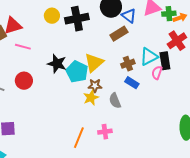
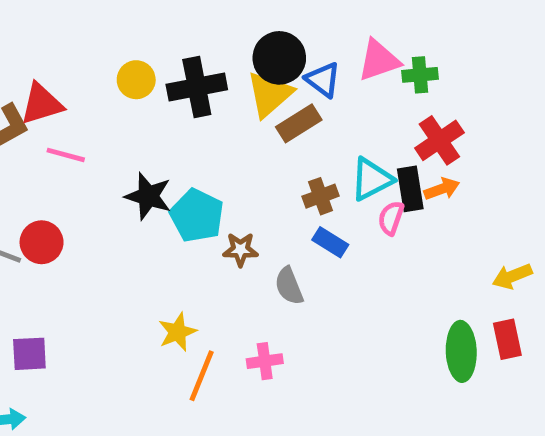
orange arrow: (180, 18) -> (442, 189), moved
yellow triangle: (94, 63) -> (270, 94), moved
red circle: (24, 81) -> (42, 242), moved
yellow star: (91, 98) -> (177, 332), moved

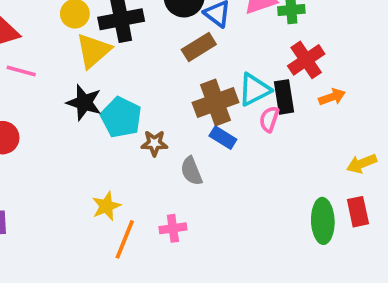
yellow triangle: (270, 94) -> (93, 51), moved
orange arrow: (442, 189) -> (332, 97), moved
brown cross: (321, 196) -> (215, 102), size x1.6

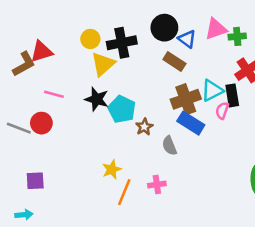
brown rectangle: (199, 47) -> (174, 62), turned 65
pink line: (21, 71) -> (54, 94), moved
blue rectangle: (223, 138) -> (191, 123), size x1.5
brown star: (154, 143) -> (144, 127), turned -30

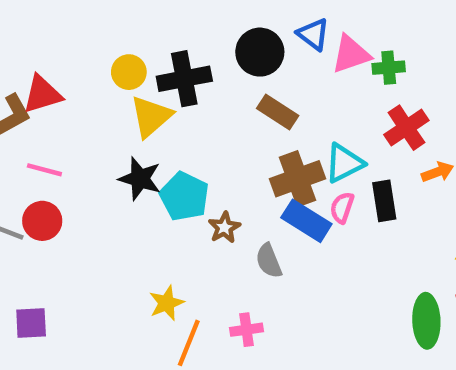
blue triangle: (187, 39) -> (313, 34), moved
pink line: (54, 94) -> (44, 170), moved
black rectangle: (232, 95) -> (384, 201), moved
pink semicircle: (222, 111) -> (342, 208), moved

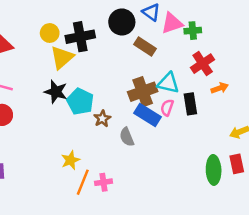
brown rectangle: (278, 112) -> (145, 46), moved
cyan triangle: (344, 163) -> (168, 83), turned 40
pink cross: (247, 330) -> (103, 182), moved

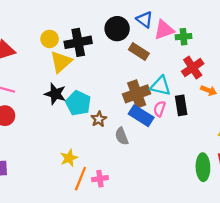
orange arrow: (220, 88) -> (209, 90), turned 42

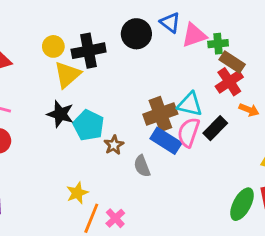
brown rectangle: (139, 52) -> (232, 62), moved
black rectangle: (181, 105) -> (215, 128), turned 54
pink semicircle: (159, 109) -> (188, 132), size x1.5
green ellipse: (203, 167) -> (242, 204), turned 30
pink cross: (100, 179) -> (115, 218), turned -35

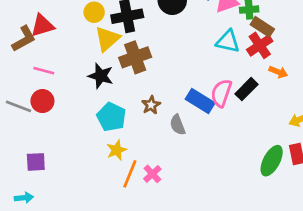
cyan triangle: (190, 104) -> (228, 41), moved
brown cross: (160, 114) -> (135, 57), moved
cyan pentagon: (89, 125) -> (111, 117), moved

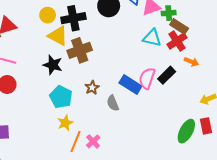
yellow triangle: (107, 39) -> (58, 36), turned -50

